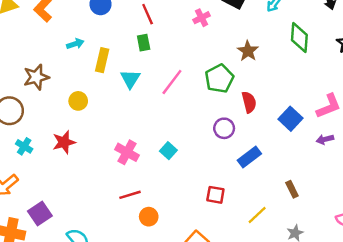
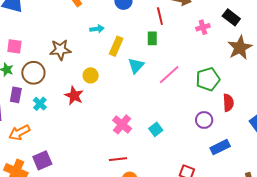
brown star: (248, 51) -> (240, 48), moved, size x1.4
red star: (64, 142) -> (74, 96), moved, turned 30

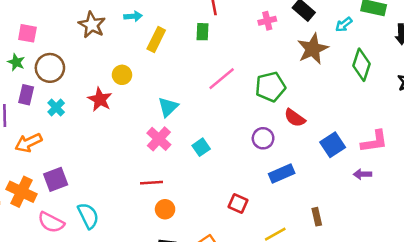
brown star: (60, 50) -> (92, 25), moved, turned 30
cyan triangle: (136, 66) -> (168, 107), moved
red semicircle: (228, 103) -> (295, 118), turned 126

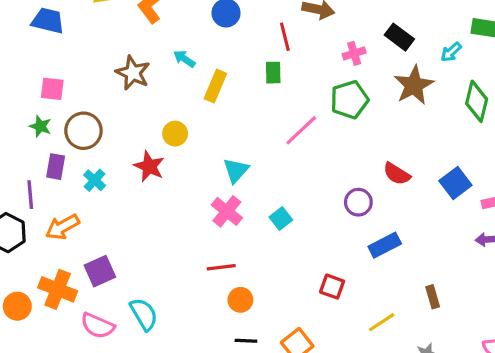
cyan arrow: (133, 16) -> (184, 59), turned -138
green pentagon: (270, 87) -> (349, 100), moved
blue square: (333, 145) -> (455, 183), moved

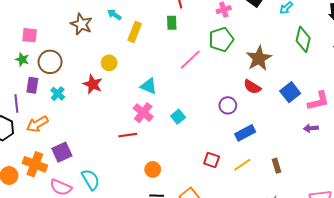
brown star: (414, 85) -> (259, 58), moved
cyan triangle: (236, 170) -> (149, 86), turned -48
red line: (221, 267) -> (128, 135), moved
yellow line: (382, 322) -> (242, 165), moved

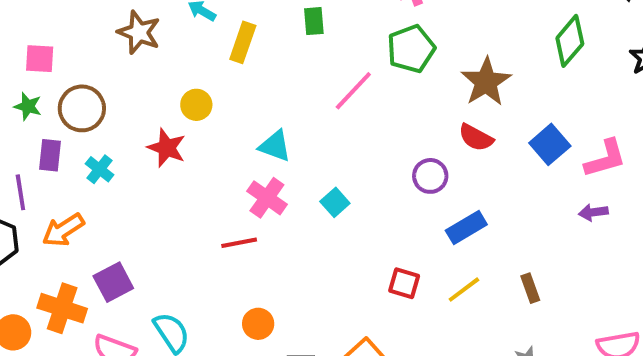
green diamond: (303, 39) -> (570, 41), turned 30
orange circle: (153, 169) -> (258, 324), moved

